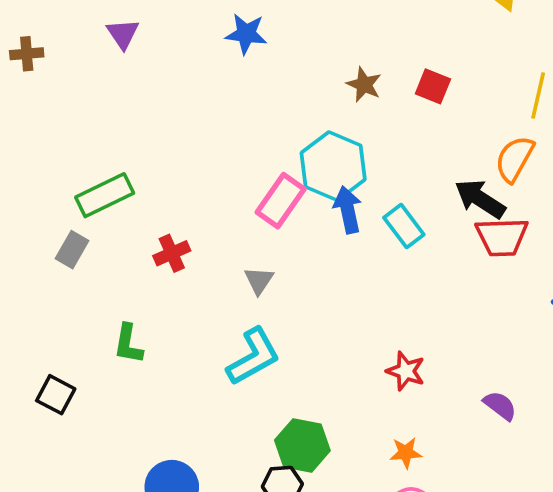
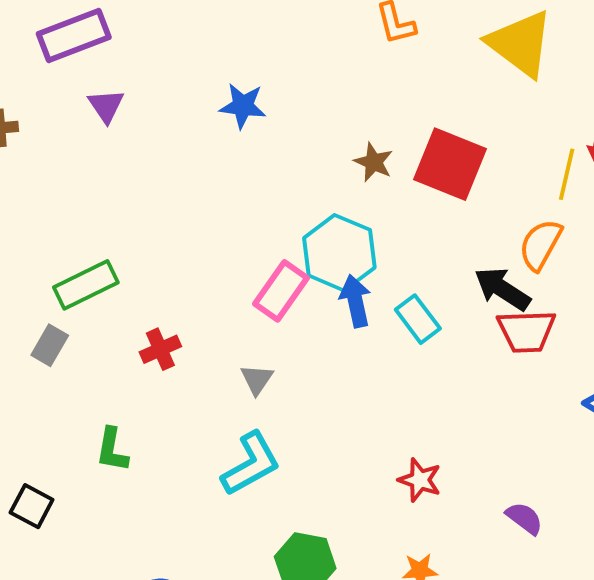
red square: (433, 86) -> (450, 164), size x1.8

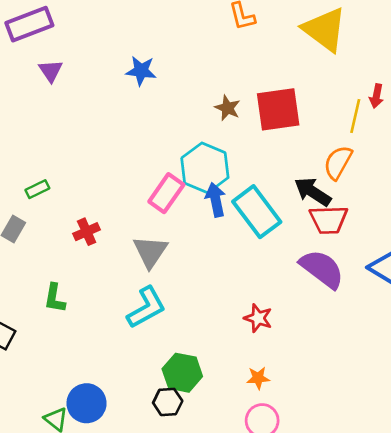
red square: (450, 164) -> (278, 109), turned -30
green rectangle: (86, 285) -> (37, 189), size x0.6
cyan rectangle: (418, 319) -> (257, 212), size x1.6
gray triangle: (257, 379) -> (150, 252), size x1.6
purple semicircle: (524, 518) -> (322, 269), moved, size x1.8

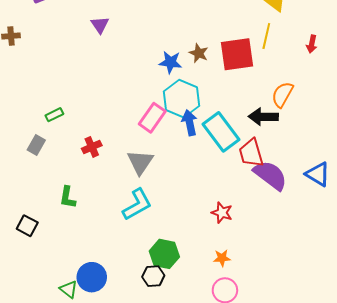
purple triangle: (51, 71) -> (100, 25), moved
blue star: (141, 71) -> (170, 62), moved
yellow line: (355, 116) -> (266, 36), moved
black arrow: (313, 192) -> (263, 117), turned -32
red trapezoid: (329, 220) -> (251, 153), moved, turned 76

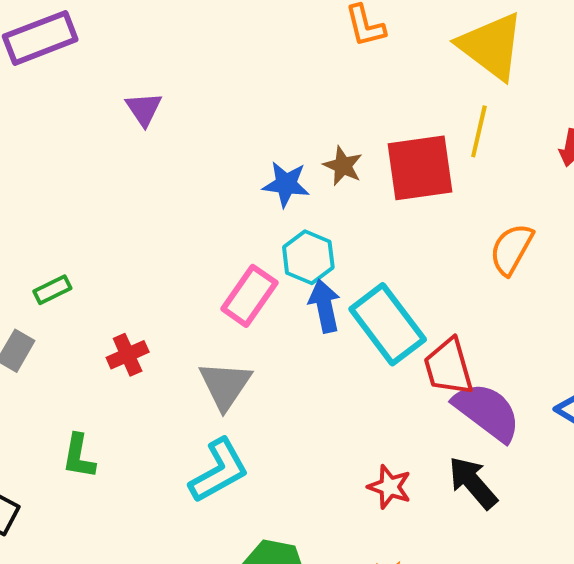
cyan hexagon: (182, 99) -> (308, 257), size x0.7
black arrow: (263, 117) -> (473, 483), moved, turned 48

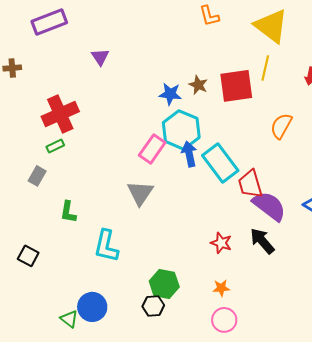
cyan hexagon: (308, 257) -> (181, 130), size x1.5
red cross: (128, 355) -> (60, 114), moved, size x1.8
green L-shape: (79, 456) -> (68, 212), moved
cyan L-shape: (219, 471) -> (106, 246), moved, turned 132

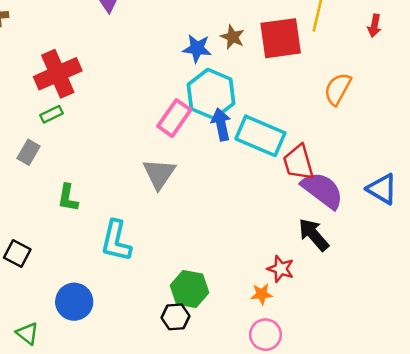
cyan rectangle: (220, 163) -> (260, 136), turned -30
red star: (221, 243) -> (281, 269), moved
blue circle: (92, 307) -> (74, 302), moved
green triangle: (69, 319) -> (27, 333), moved

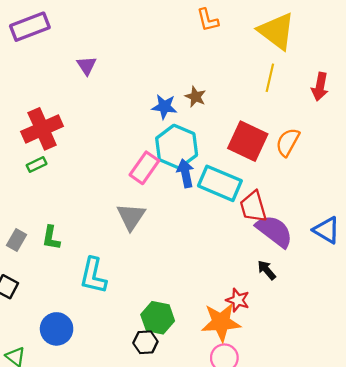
red arrow: (374, 26) -> (320, 87), size x1.4
red square: (281, 38) -> (248, 141), moved, turned 33
gray rectangle: (29, 152) -> (17, 240), moved
black arrow: (314, 235) -> (267, 270), size x0.7
orange star: (262, 294) -> (221, 322), size x2.0

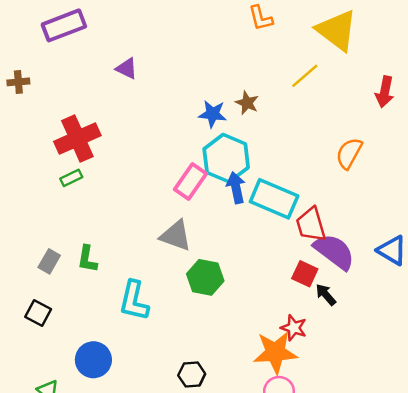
purple triangle: (87, 66) -> (127, 68), turned -30
yellow line: (270, 78) -> (305, 76), moved, turned 36
red square: (248, 141) -> (305, 274), moved, size x0.6
gray triangle: (131, 217) -> (176, 236), turned -44
green hexagon: (158, 318) -> (205, 277), moved

